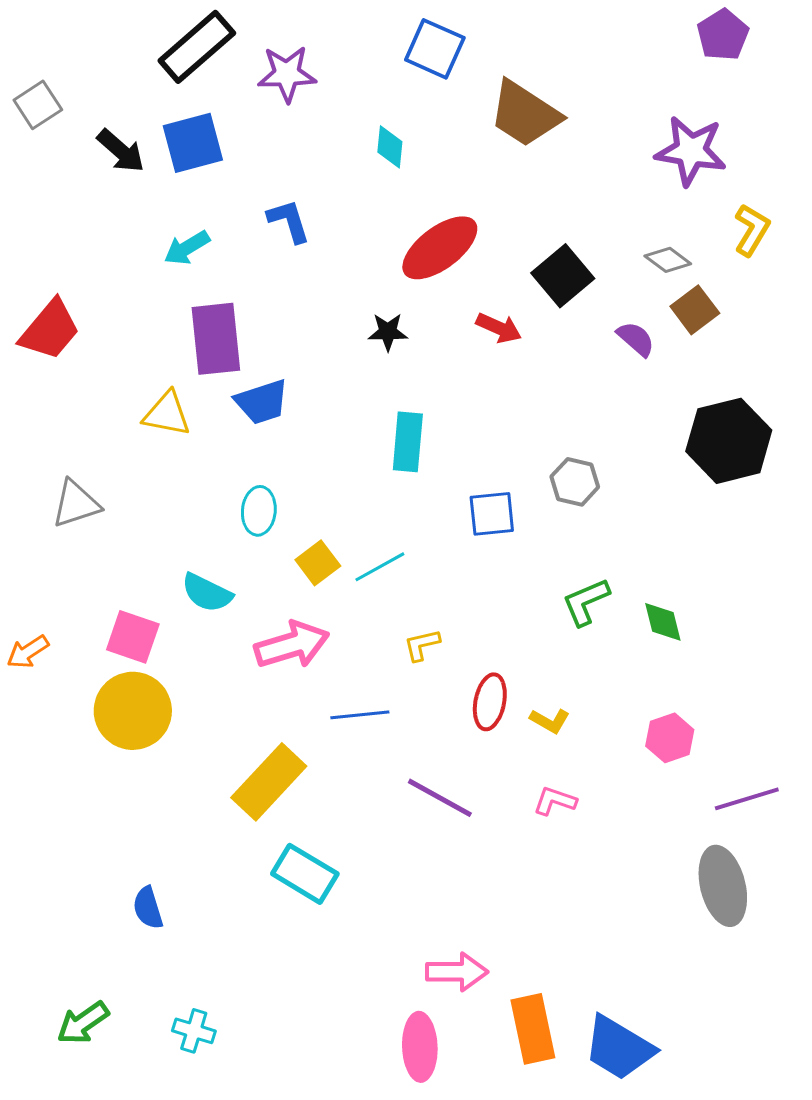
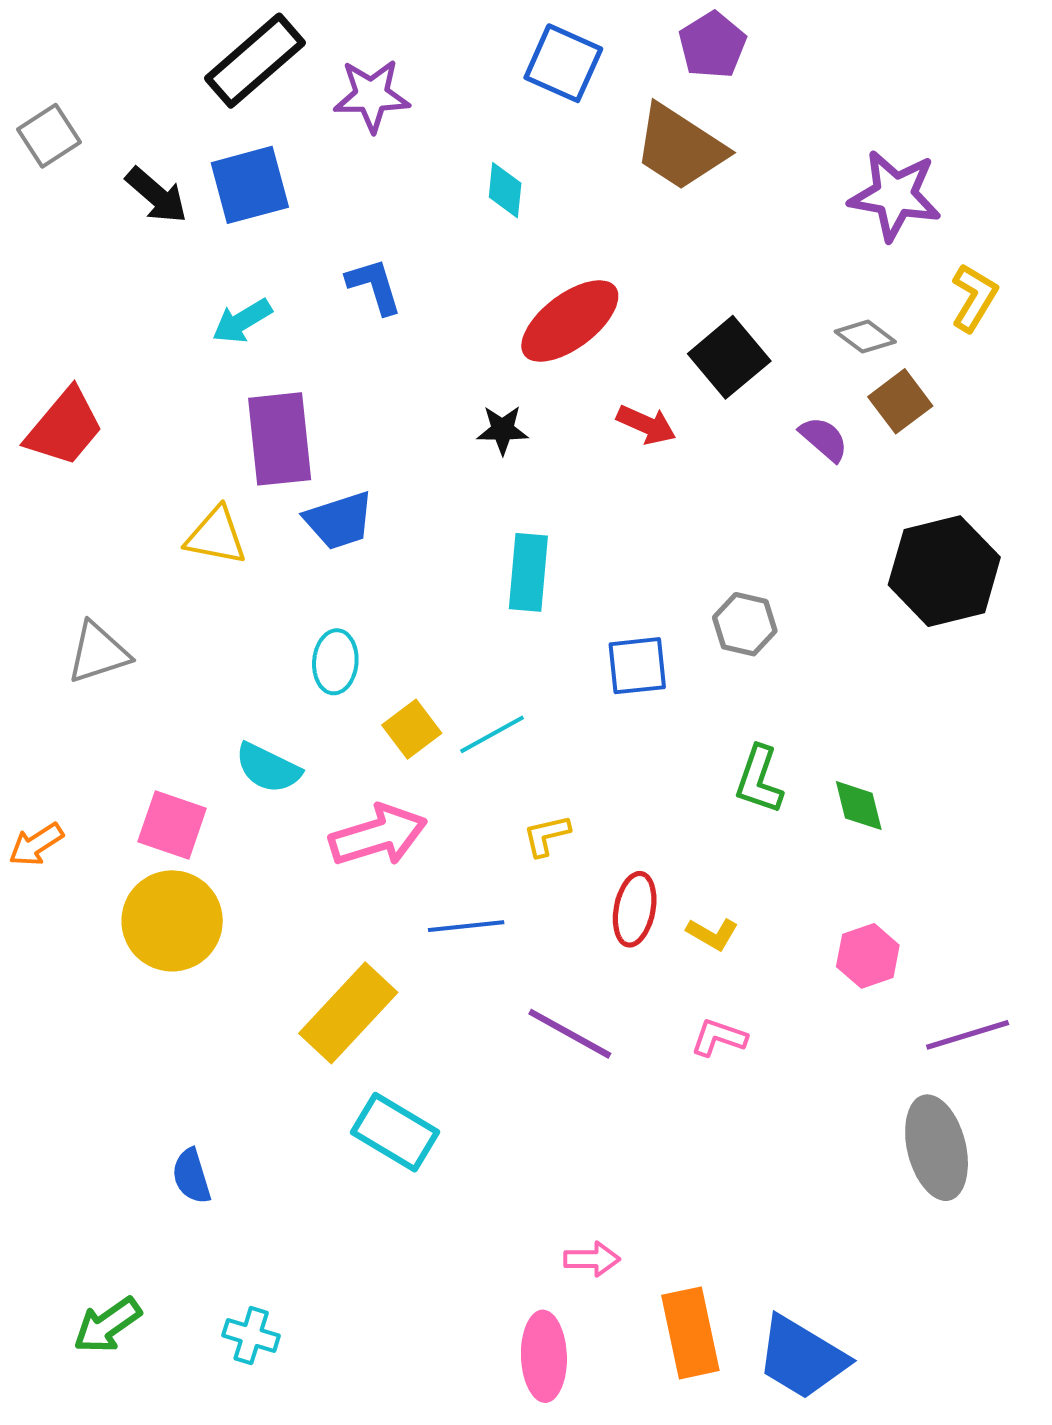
purple pentagon: (723, 35) -> (712, 45), moved
green L-shape: (586, 602) -> (759, 780), turned -48
pink arrow: (457, 972) -> (592, 1259), size x0.7

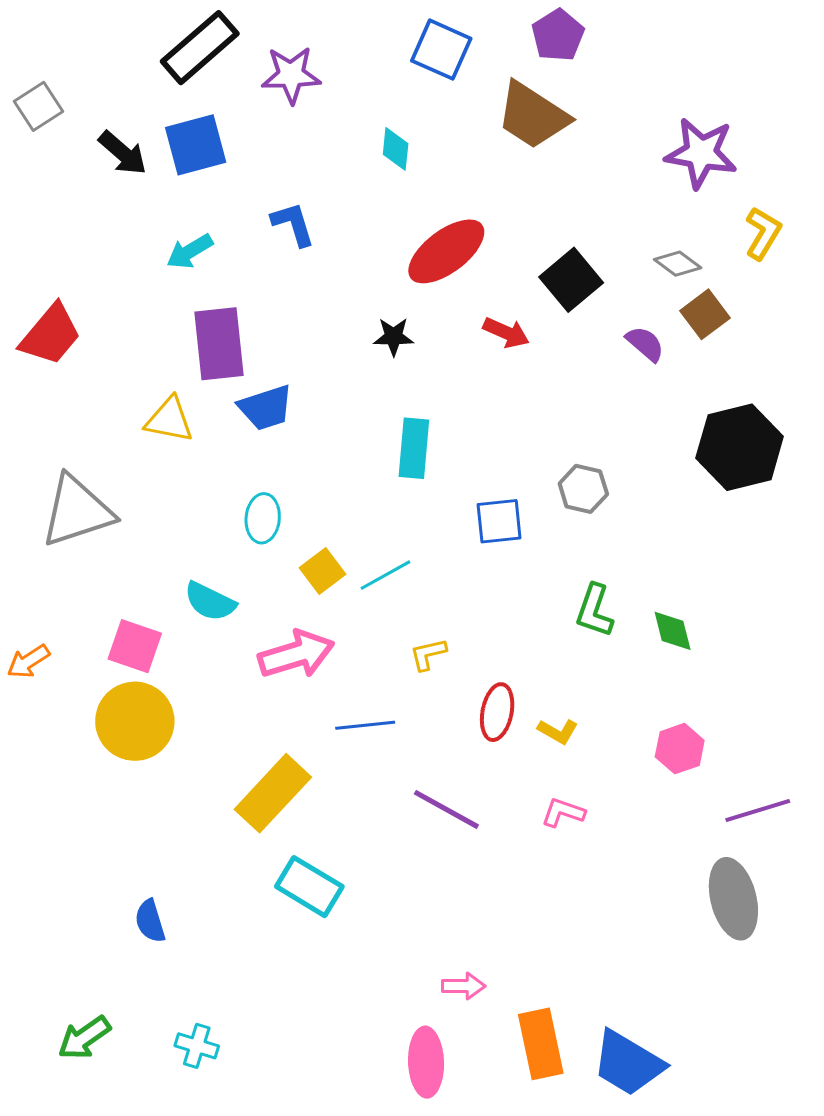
gray triangle: (98, 653) -> (77, 511), size x1.5

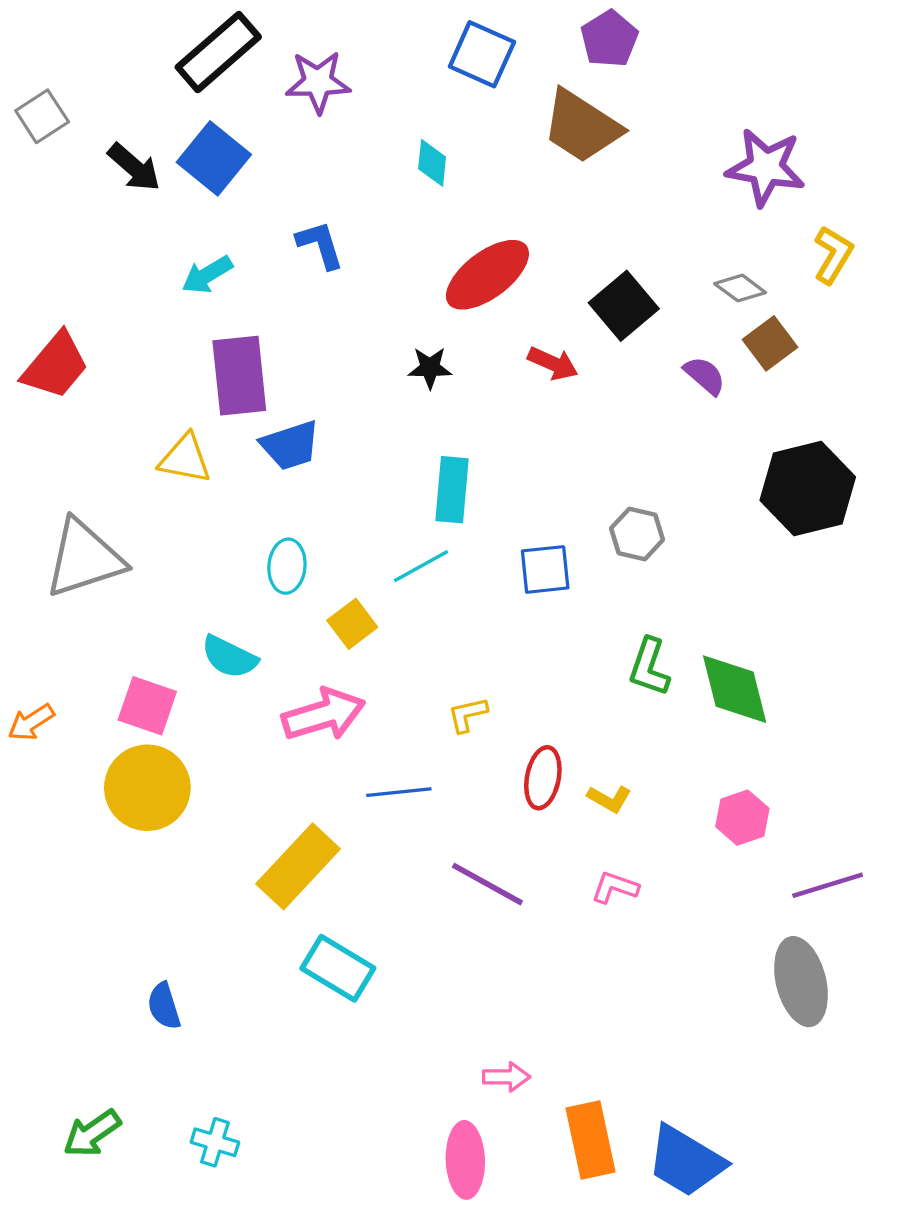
blue square: (196, 145) -> (214, 158), turned -36
cyan line: (385, 575) -> (421, 566), moved
green diamond: (673, 631) -> (735, 689), size x1.6

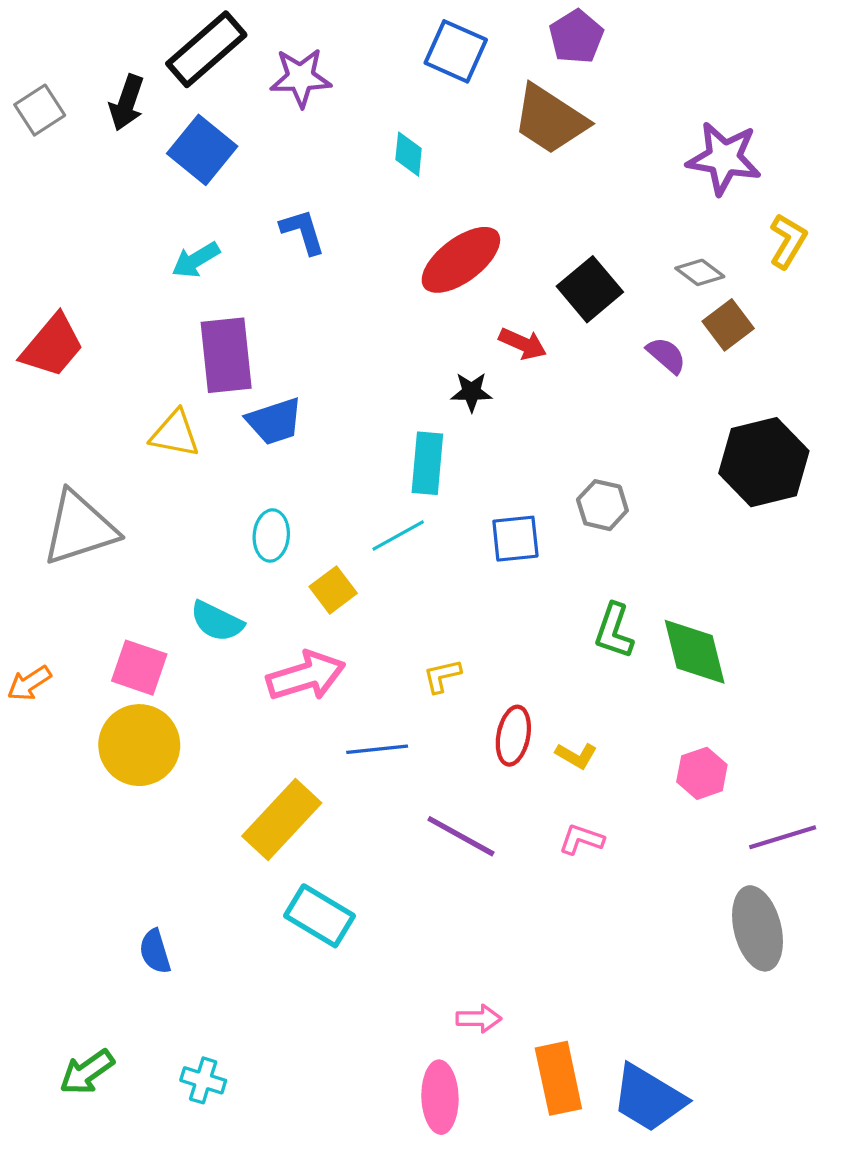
black arrow: (134, 167) -> (127, 103), moved, turned 68
black star: (430, 368) -> (471, 392), moved

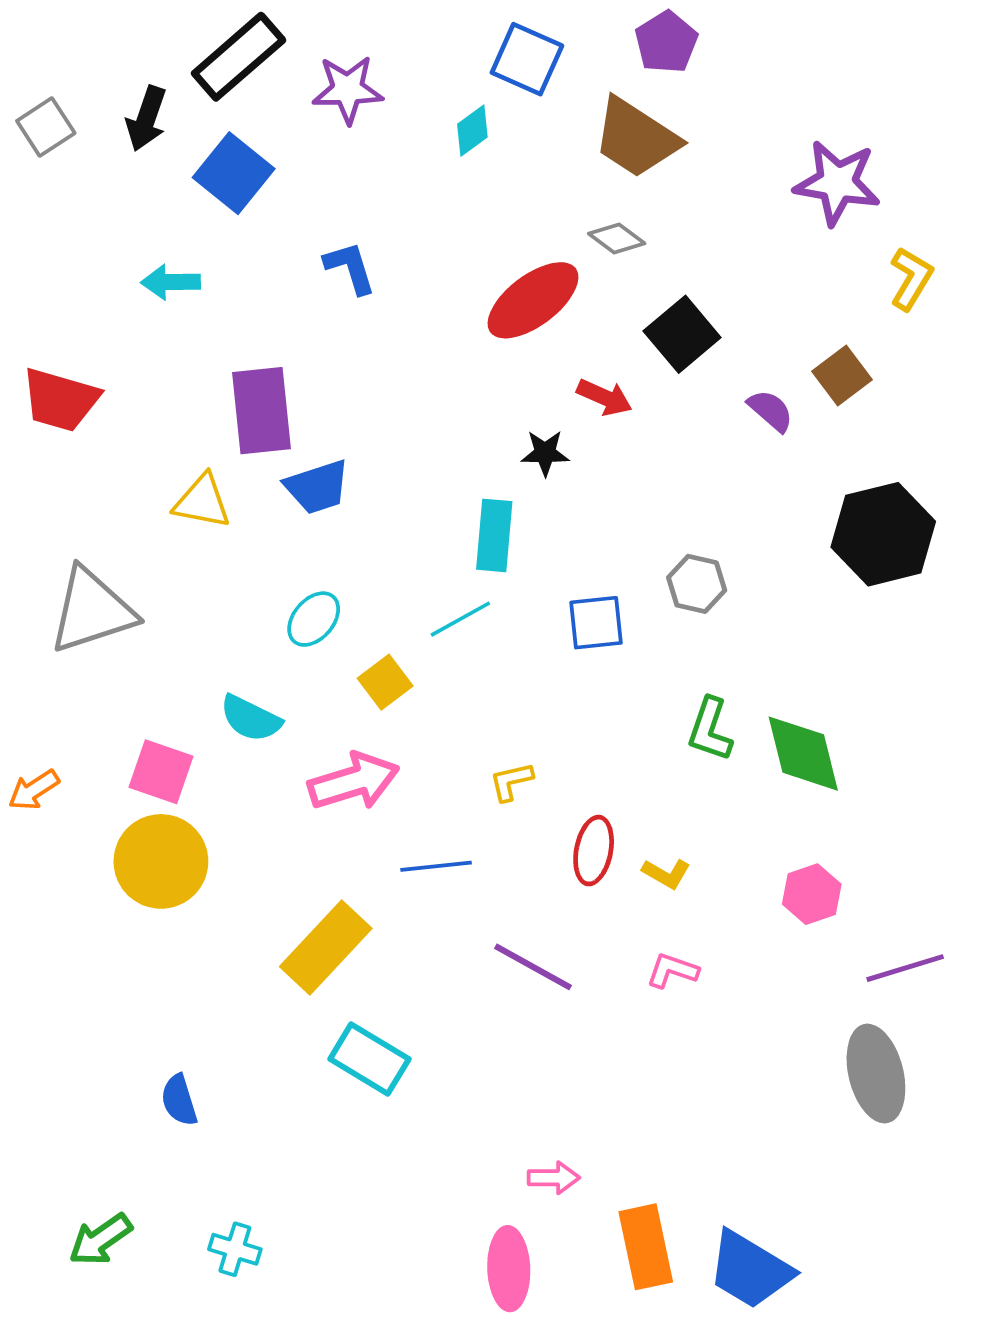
cyan diamond: (409, 154) -> (472, 131), moved, turned 48
cyan arrow: (196, 260) -> (171, 282), moved, turned 30
gray diamond: (700, 272) -> (617, 239), moved
red trapezoid: (52, 346) -> (60, 400), turned 66
cyan ellipse: (271, 535) -> (314, 619), turned 36

